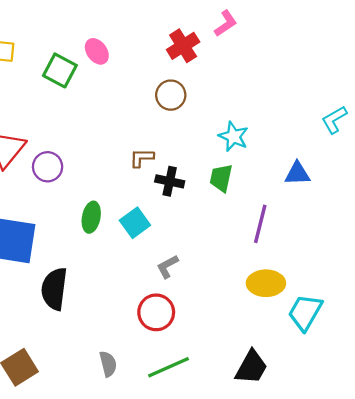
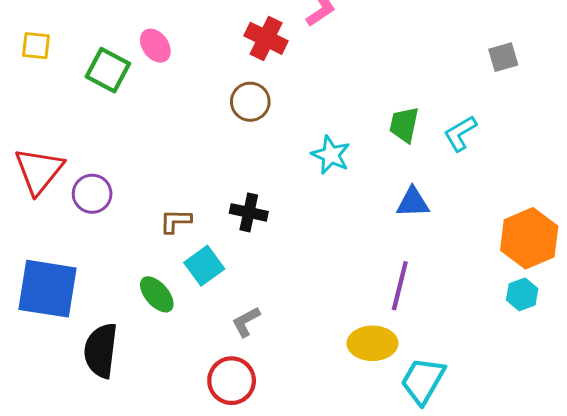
red cross: (183, 46) -> (266, 38), turned -32
brown L-shape: (142, 158) -> (175, 221), moved
green trapezoid: (221, 178) -> (404, 125), moved
green ellipse: (91, 217) -> (157, 294), moved, turned -52
purple line: (260, 224) -> (400, 286), moved

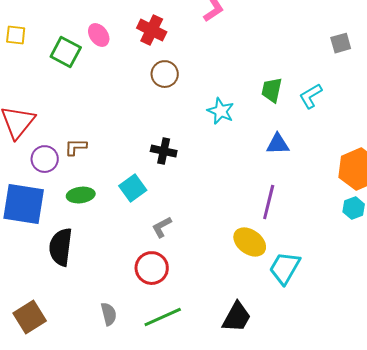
red cross: (266, 38) -> (152, 30), moved
purple circle: (92, 194) -> (45, 159), moved
brown L-shape: (175, 221) -> (76, 147), moved
green ellipse: (157, 294) -> (81, 195), moved, turned -56
yellow ellipse: (372, 343) -> (250, 242), turned 36

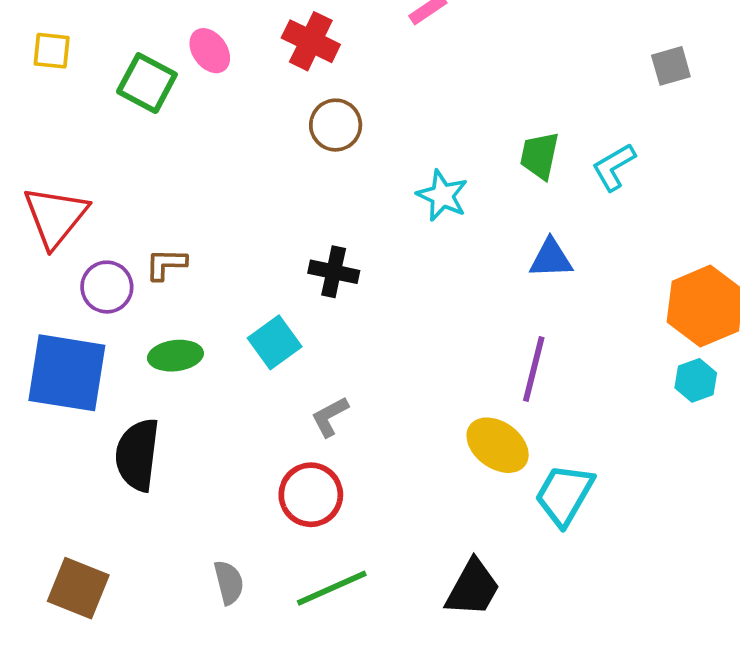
brown square: (30, 317) -> (78, 588), turned -36

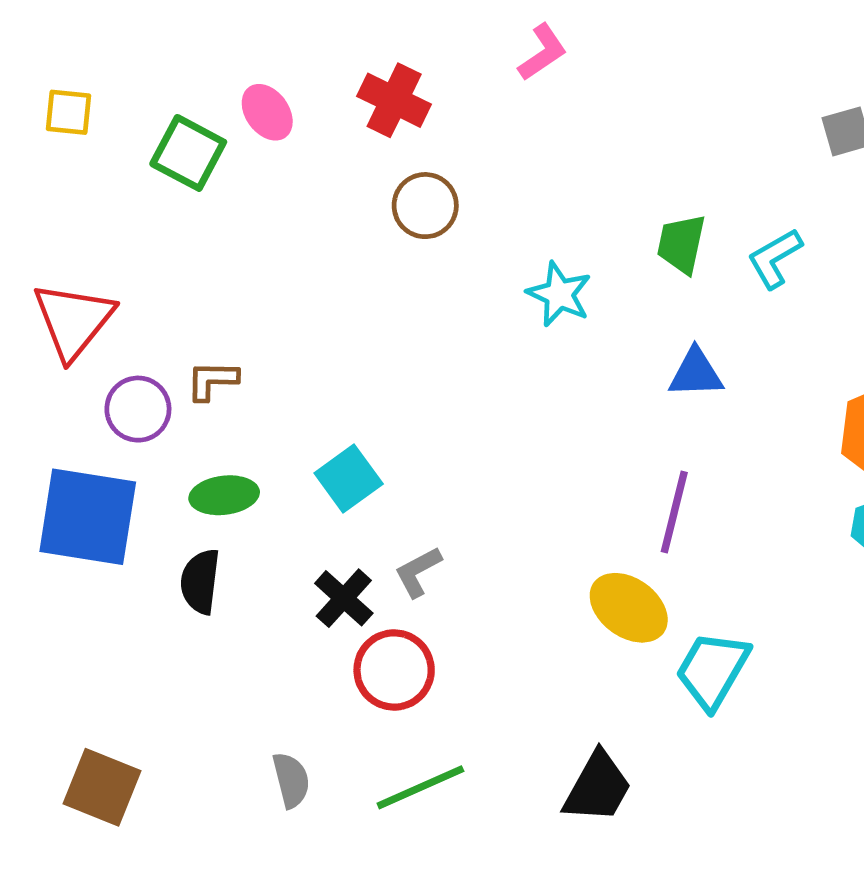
black cross: (334, 272) -> (344, 598), moved, turned 30
black semicircle: (137, 455) -> (200, 581), moved, size x0.7

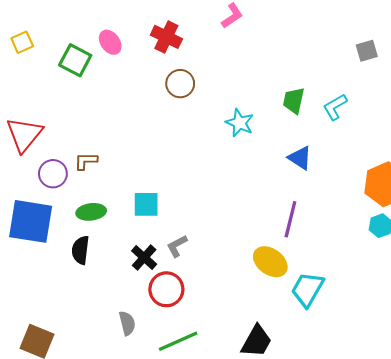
yellow square: (69, 112) -> (22, 42), turned -30
blue triangle: (696, 373) -> (300, 158), turned 35
cyan square: (349, 478) -> (146, 204), turned 36
gray semicircle: (291, 780) -> (127, 323), moved

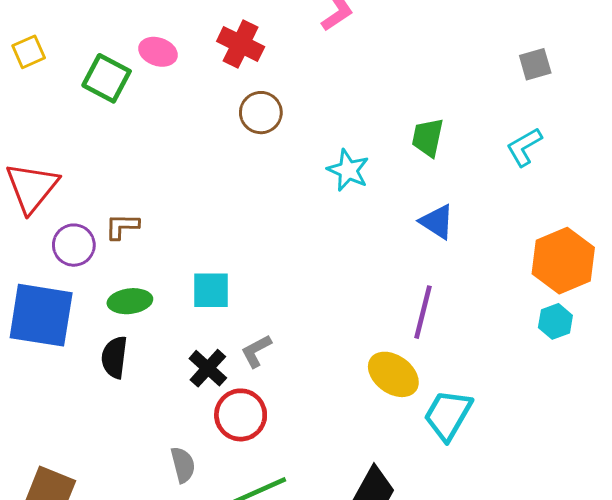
pink ellipse: (110, 42) -> (158, 52), turned -35
cyan L-shape: (335, 107) -> (524, 147), moved

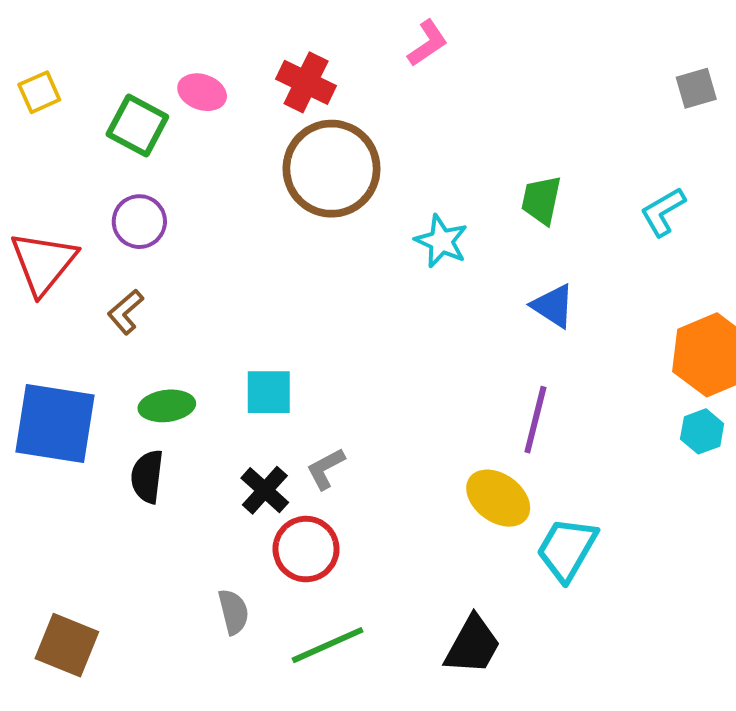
gray square: (535, 64) -> (696, 88), moved
brown circle: (261, 113) -> (332, 169), size x1.8
brown L-shape: (122, 226) -> (126, 312), moved, turned -42
purple circle: (74, 245) -> (139, 222), moved

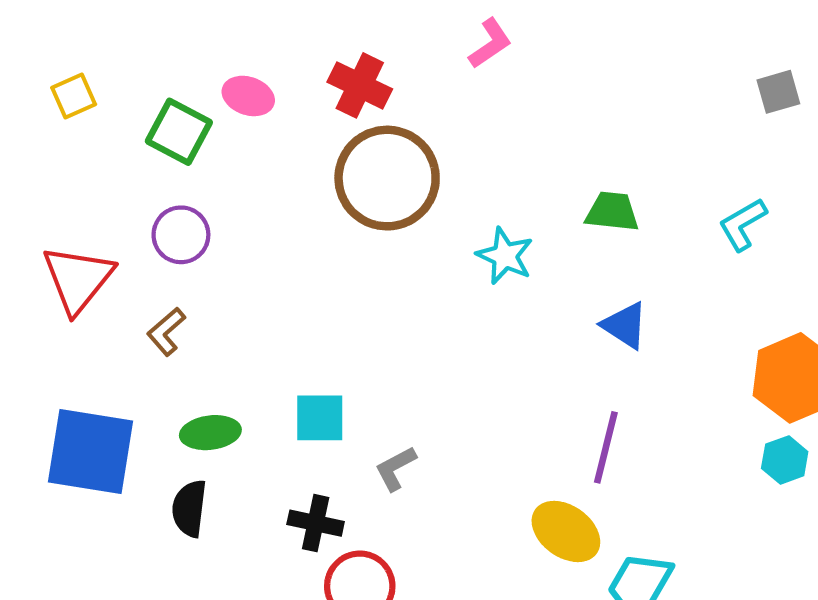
green trapezoid: (541, 200) -> (612, 212), turned 84
gray L-shape: (326, 469) -> (396, 468), moved
black cross: (265, 490) -> (316, 523), turned -30

